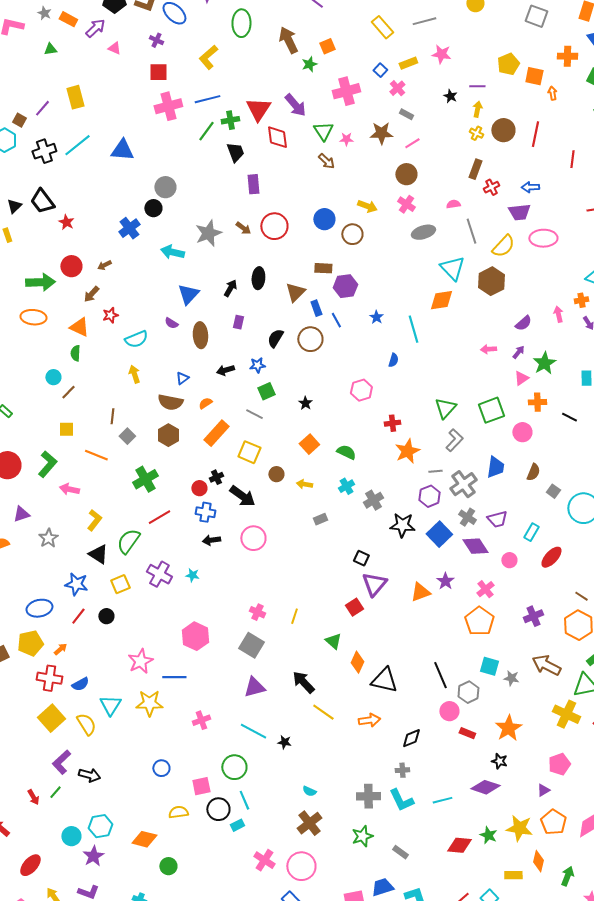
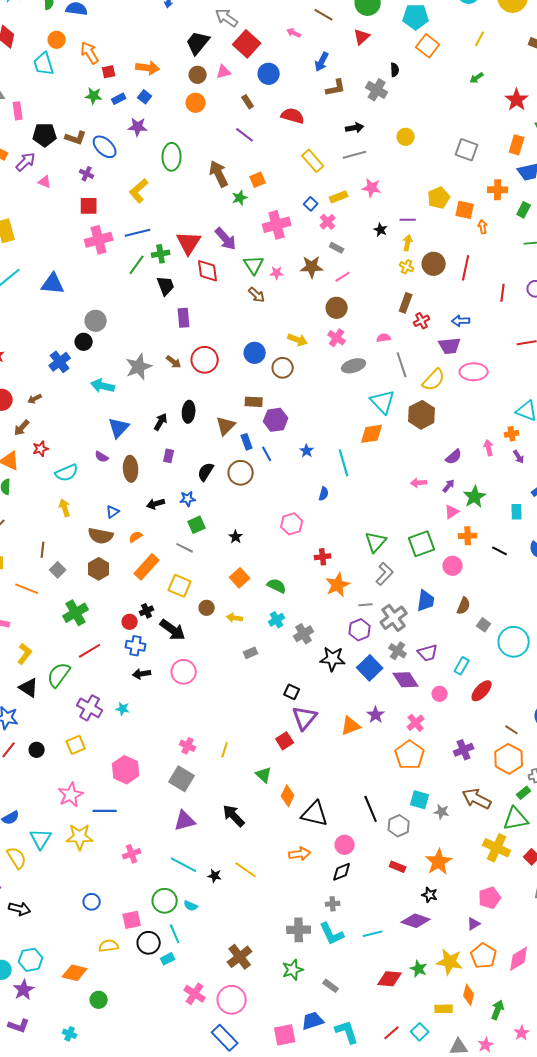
yellow square: (120, 584) -> (76, 745), moved
pink circle: (449, 711) -> (345, 845), moved
yellow line: (323, 712) -> (246, 870), moved
cyan semicircle: (309, 791) -> (191, 906), moved

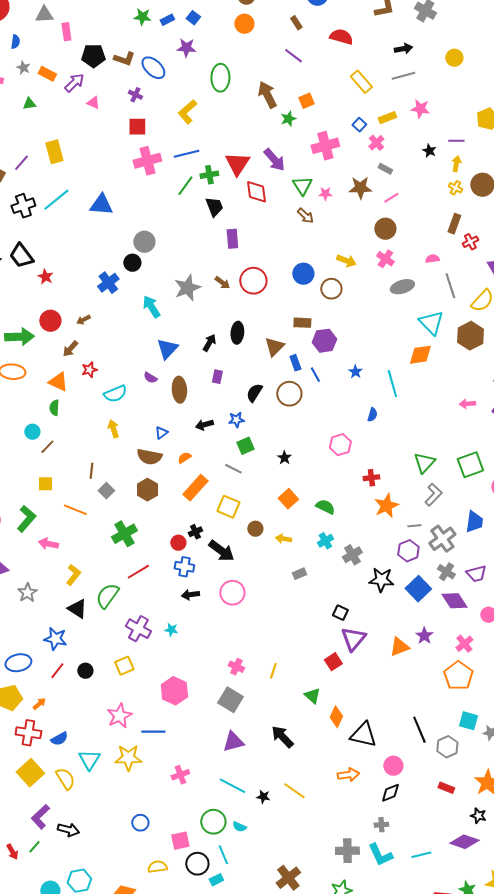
cyan arrow: (103, 386) -> (151, 307), turned 45

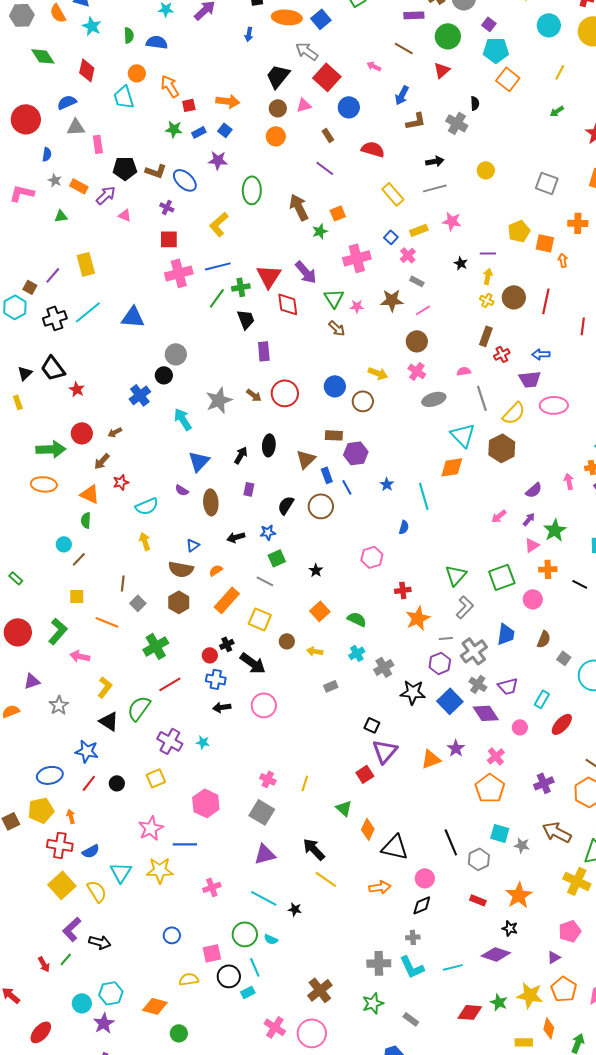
pink arrow: (467, 404) -> (499, 516), turned -35
orange arrow: (39, 704) -> (71, 816), turned -64
yellow line: (294, 791) -> (326, 879), moved

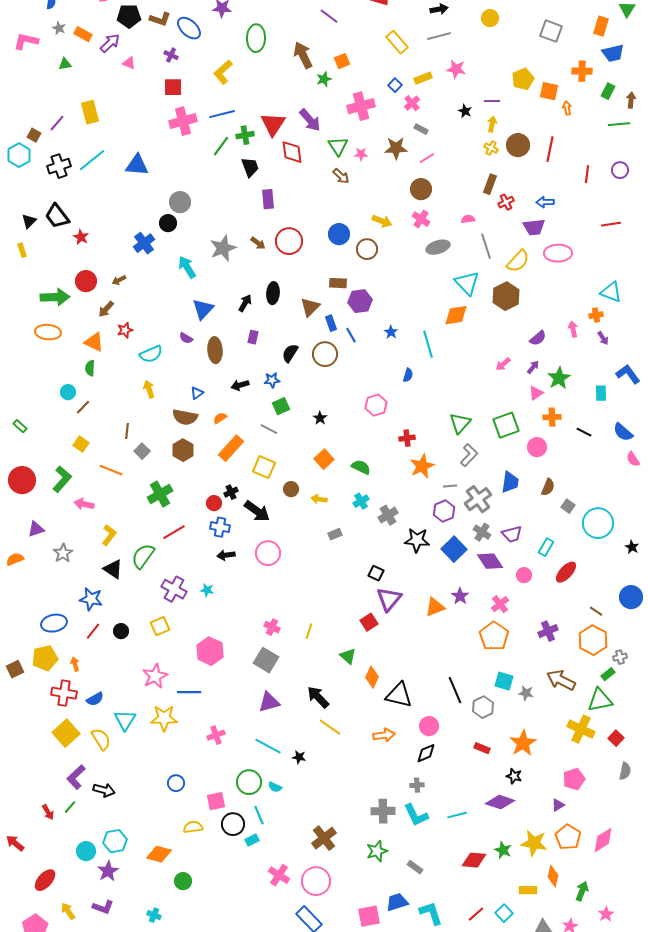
yellow square: (77, 596) -> (81, 444), turned 35

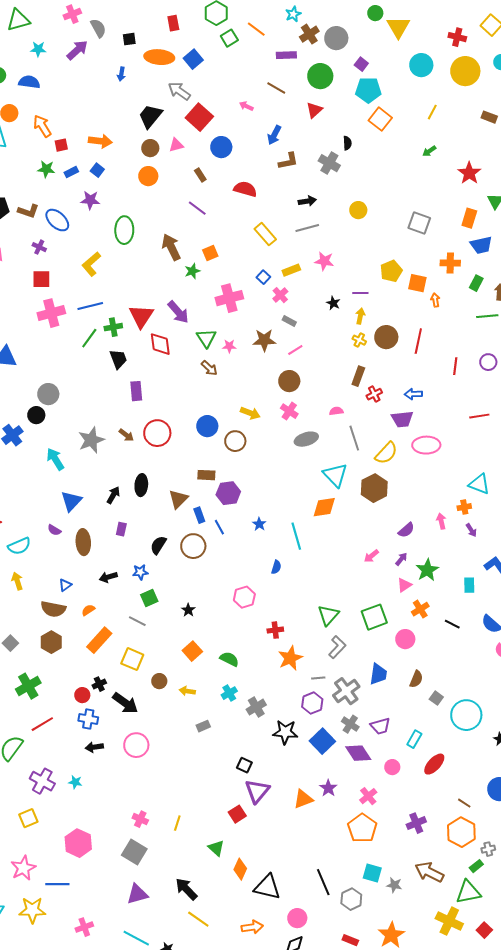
orange cross: (552, 417) -> (420, 609), turned -30

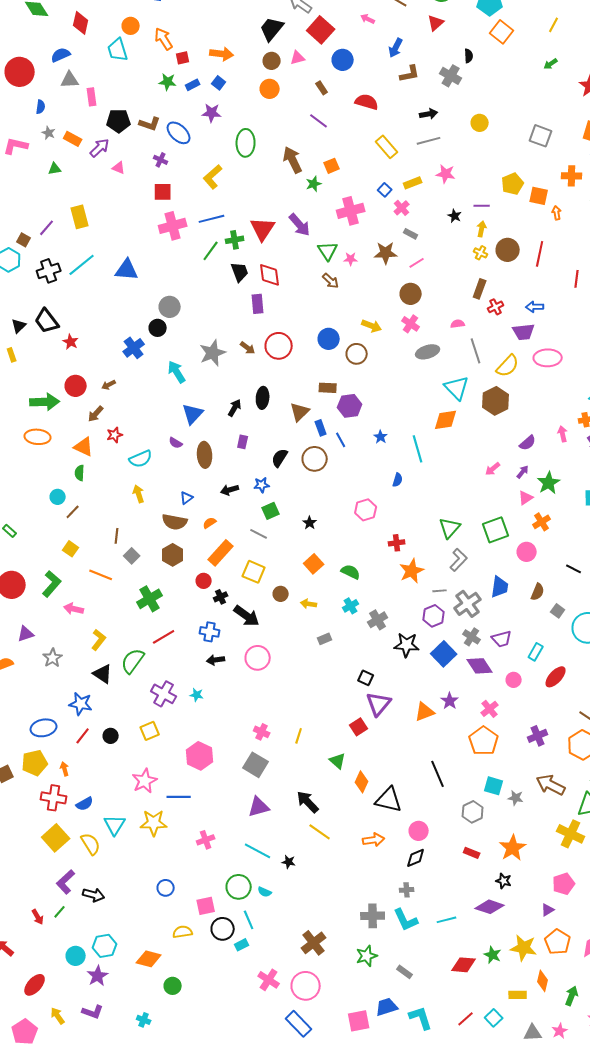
red diamond: (160, 344) -> (270, 275), moved
black line: (452, 624) -> (574, 569), moved
red circle: (82, 695) -> (204, 581), moved
black line: (323, 882) -> (438, 774), moved

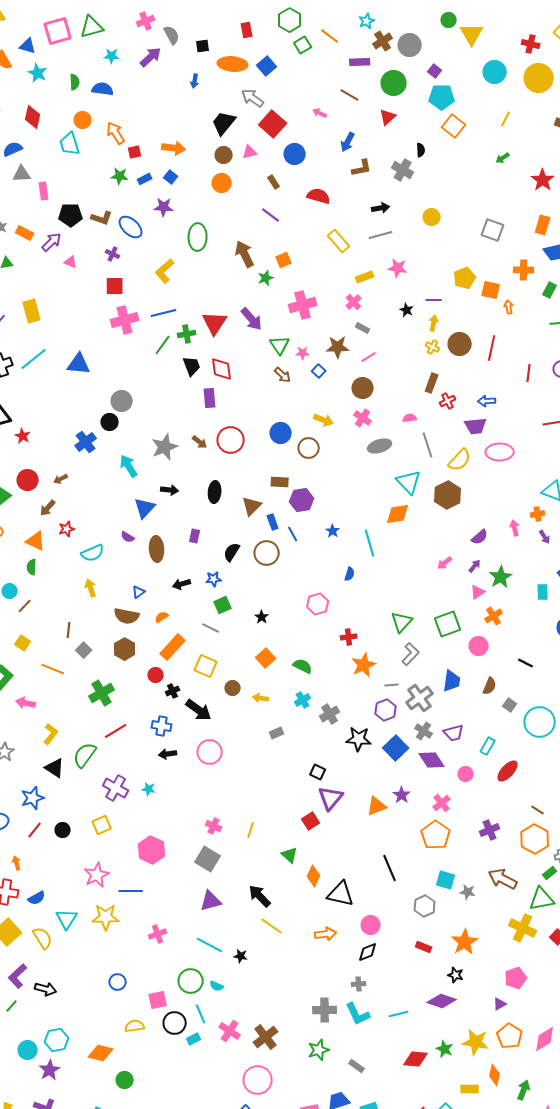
blue square: (385, 190) -> (319, 371), moved
black arrow: (235, 408) -> (170, 490), moved, turned 66
blue star: (81, 704) -> (33, 798), turned -30
pink cross: (269, 980) -> (230, 1031), moved

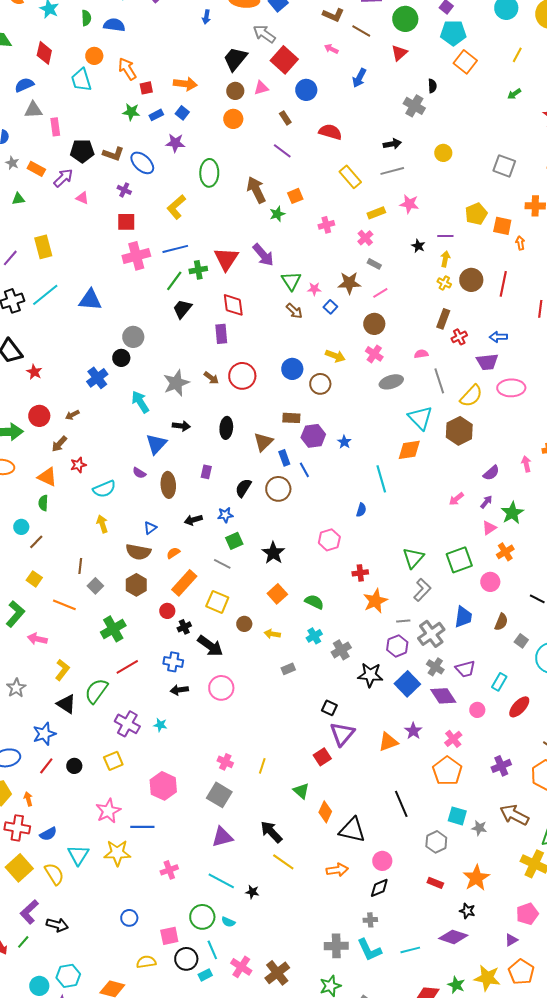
brown L-shape: (362, 168) -> (333, 15), moved, turned 35
pink cross: (303, 305) -> (326, 225), moved, size x0.6
black trapezoid: (192, 366) -> (182, 309), moved, turned -120
blue star: (333, 531) -> (344, 442), moved
black star: (262, 617) -> (273, 553), size x1.6

